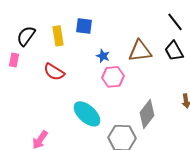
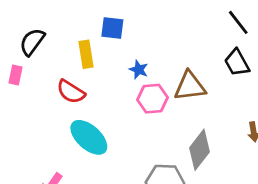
yellow rectangle: (58, 36) -> (86, 54), moved
brown triangle: (140, 51) -> (190, 86), moved
cyan ellipse: (87, 114) -> (89, 137), moved

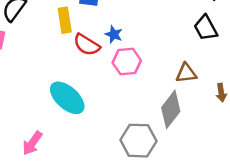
brown triangle: (190, 86) -> (186, 73), moved, size x0.7
red semicircle: (71, 92) -> (87, 45), moved

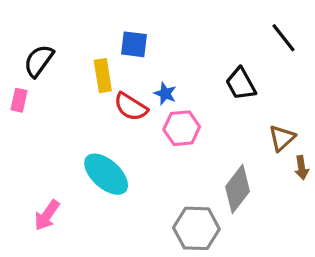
black trapezoid: (206, 28) -> (241, 84), moved
brown triangle: (186, 73) -> (282, 138), moved, turned -35
pink arrow: (32, 143) -> (47, 215), moved

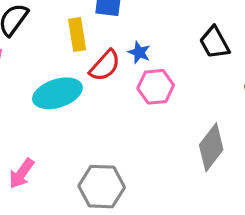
red semicircle: (131, 107) -> (105, 66), turned -80
cyan ellipse: (106, 174) -> (57, 93), moved, turned -60
gray hexagon: (196, 228) -> (102, 187), moved

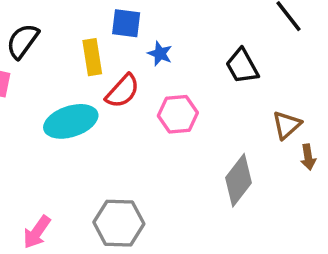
blue star: (139, 52) -> (160, 54), moved
pink arrow: (21, 173) -> (37, 232), moved

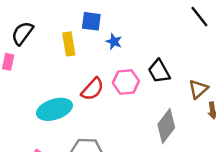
black trapezoid: (242, 66) -> (159, 71), moved
red semicircle: (123, 91) -> (93, 89), moved
cyan ellipse: (71, 121) -> (54, 109), moved

